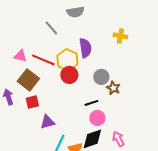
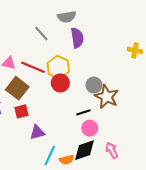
yellow cross: (120, 36) -> (135, 50), moved
purple semicircle: (85, 48) -> (77, 38), moved
brown star: (113, 88) -> (107, 97), size x1.6

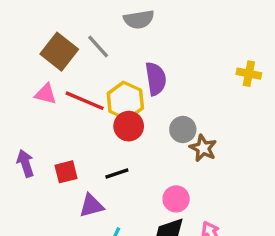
purple semicircle: (77, 38) -> (156, 79), moved
brown square: (17, 88) -> (59, 52), moved
brown star: (107, 97) -> (203, 148), size x0.7
black line: (83, 112) -> (117, 174), moved

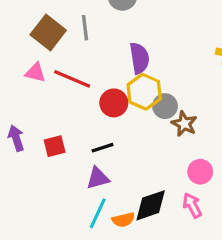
gray line: (98, 47) -> (85, 28), turned 35
yellow hexagon: (125, 101) -> (144, 92), moved
pink circle: (176, 199) -> (200, 172), moved
purple triangle: (91, 206) -> (98, 178), moved

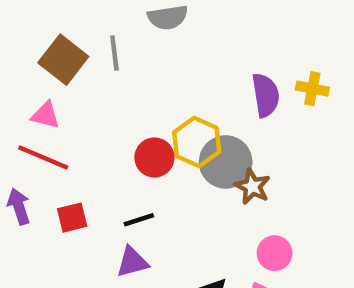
purple semicircle: (139, 58) -> (266, 95), moved
red line: (72, 79) -> (43, 158), moved
gray circle: (165, 106) -> (226, 162), size x1.5

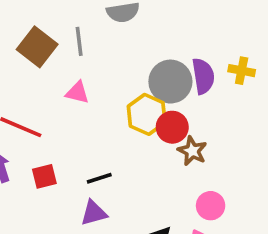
pink triangle: (45, 115) -> (77, 93), moved
red circle: (154, 158) -> (172, 127), moved
gray circle: (226, 162) -> (170, 82), moved

